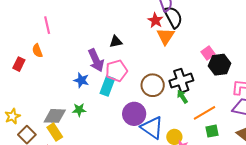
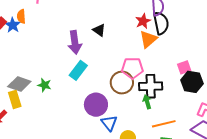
black triangle: (116, 42) -> (99, 30), turned 32
pink pentagon: (117, 71) -> (132, 68), moved
blue star: (81, 80) -> (13, 25), moved
blue triangle: (152, 128) -> (109, 123), size x0.7

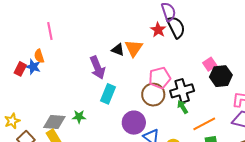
orange triangle: (148, 39) -> (134, 48), moved

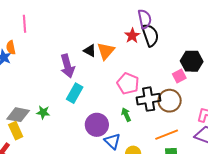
black hexagon: (221, 76) -> (192, 61), moved
pink pentagon: (160, 78) -> (128, 84), turned 30
brown circle: (153, 95) -> (170, 101), moved
green arrow: (183, 107) -> (126, 115), moved

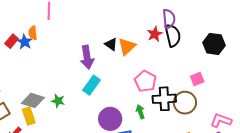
black hexagon: (192, 61) -> (214, 44), moved

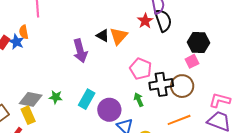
black hexagon: (214, 44) -> (199, 43), moved
cyan rectangle: (91, 85) -> (87, 99), moved

